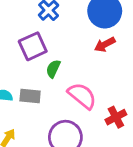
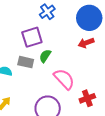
gray rectangle: (30, 96) -> (26, 62), moved

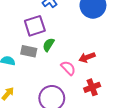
red arrow: (86, 43) -> (87, 57), moved
pink semicircle: (64, 79) -> (68, 68), size x0.7

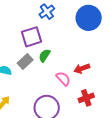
gray rectangle: (29, 51) -> (25, 61), turned -56

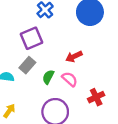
green semicircle: (44, 56) -> (48, 77), moved
red arrow: (82, 69) -> (74, 57), moved

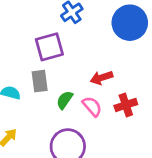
gray rectangle: (27, 65) -> (40, 81), turned -56
red cross: (96, 97) -> (126, 105), moved

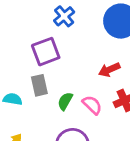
red arrow: (101, 78) -> (109, 70), moved

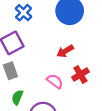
green semicircle: (65, 101) -> (17, 97), moved

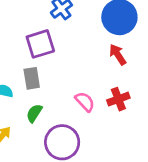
red arrow: (65, 51) -> (118, 55), moved, turned 77

